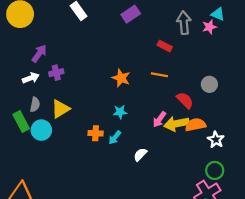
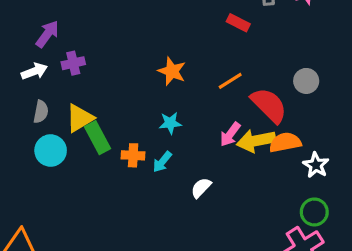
orange line: (159, 75) -> (230, 81), moved, turned -42
red semicircle: (185, 100) -> (269, 105), size x1.4
green rectangle: (21, 122) -> (97, 138), moved

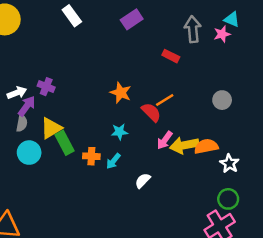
purple arrow: (47, 34) -> (27, 106), moved
purple cross: (73, 63) -> (46, 87), turned 35
red semicircle: (269, 105) -> (151, 112), moved, size x0.7

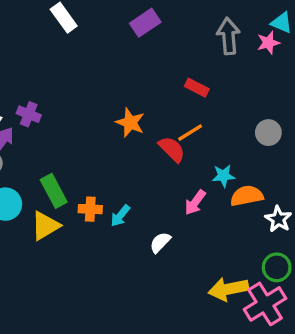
red rectangle: (171, 56) -> (197, 88), moved
yellow triangle: (51, 128) -> (45, 226), moved
cyan star: (119, 132) -> (223, 176), moved
pink arrow: (165, 140) -> (195, 202), moved
yellow arrow: (184, 145) -> (228, 289), moved

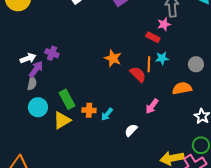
pink star: (268, 43) -> (164, 24), moved
orange line: (190, 133) -> (149, 64), turned -56
cyan star: (223, 176) -> (162, 58), moved
orange semicircle: (247, 196) -> (182, 88), moved

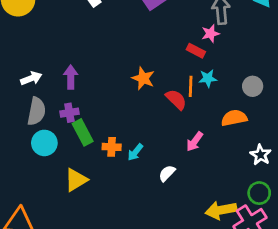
purple cross: (52, 53) -> (69, 113), moved, turned -32
purple arrow: (36, 69) -> (71, 77), moved, turned -36
gray semicircle: (32, 83) -> (36, 111), size x1.5
yellow triangle: (62, 120) -> (76, 180), moved

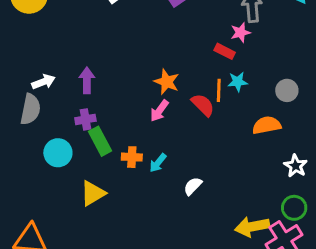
gray semicircle: (36, 111) -> (30, 109), moved
pink arrow: (195, 142) -> (159, 111), moved

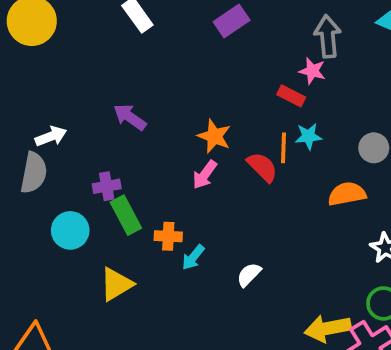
pink star: (241, 32) -> (312, 71), turned 30
purple arrow: (87, 80) -> (130, 117), moved, turned -55
cyan arrow: (158, 163) -> (193, 257), moved

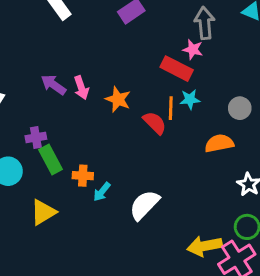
red rectangle: (291, 96) -> (177, 69), size x1.5
pink arrow: (205, 175) -> (81, 88), moved, turned -55
white semicircle: (249, 275) -> (144, 205), size x1.6

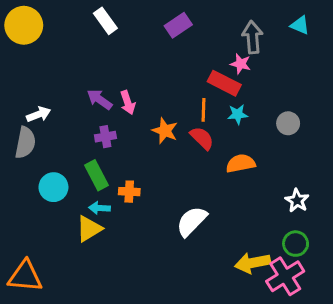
orange star: (118, 99) -> (165, 131), moved
orange line: (171, 108) -> (203, 110), moved
purple cross: (36, 137) -> (105, 137), moved
orange semicircle: (219, 143) -> (241, 163), moved
cyan arrow: (102, 192) -> (100, 208), moved, turned 54

